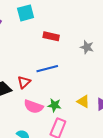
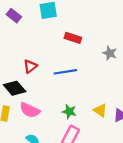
red triangle: (24, 82) -> (30, 66), moved
pink semicircle: (34, 107) -> (30, 110), moved

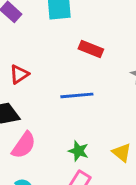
red triangle: (30, 66) -> (19, 74), moved
pink semicircle: (30, 110) -> (24, 145), turned -84

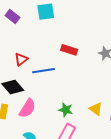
red rectangle: (91, 49) -> (69, 50), moved
blue line: (77, 95) -> (43, 71), moved

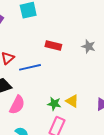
yellow triangle: (96, 109) -> (72, 101), moved

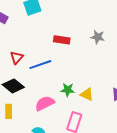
green star: (54, 104) -> (68, 90), moved
pink semicircle: (17, 105) -> (45, 103), moved, turned -138

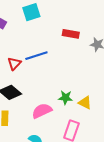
red rectangle: (62, 40) -> (71, 34), moved
blue line: (40, 65) -> (36, 56), moved

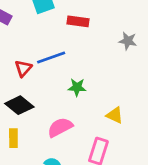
red rectangle: (71, 34) -> (78, 21), moved
green star: (66, 98) -> (77, 87), moved

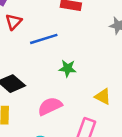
red triangle: (23, 68) -> (14, 22), moved

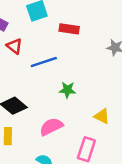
red triangle: (14, 22) -> (14, 46), turned -35

